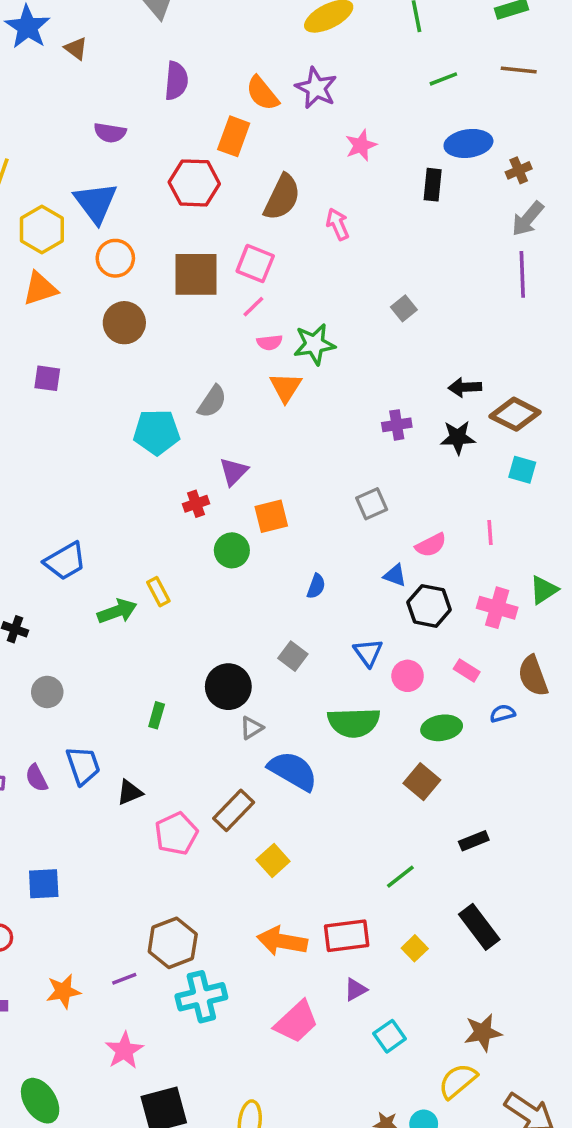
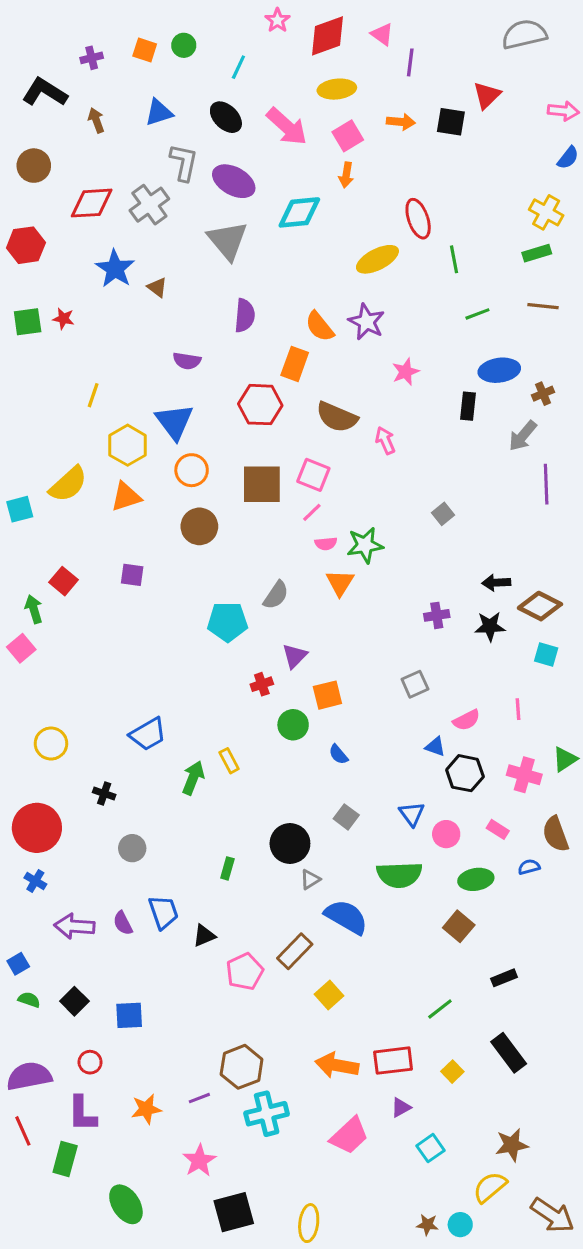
brown semicircle: (282, 197) -> (337, 417), turned 87
gray arrow: (528, 219) -> (523, 436), moved
blue semicircle: (316, 586) -> (338, 754), moved, turned 120
green arrow: (117, 611) -> (193, 778), turned -48

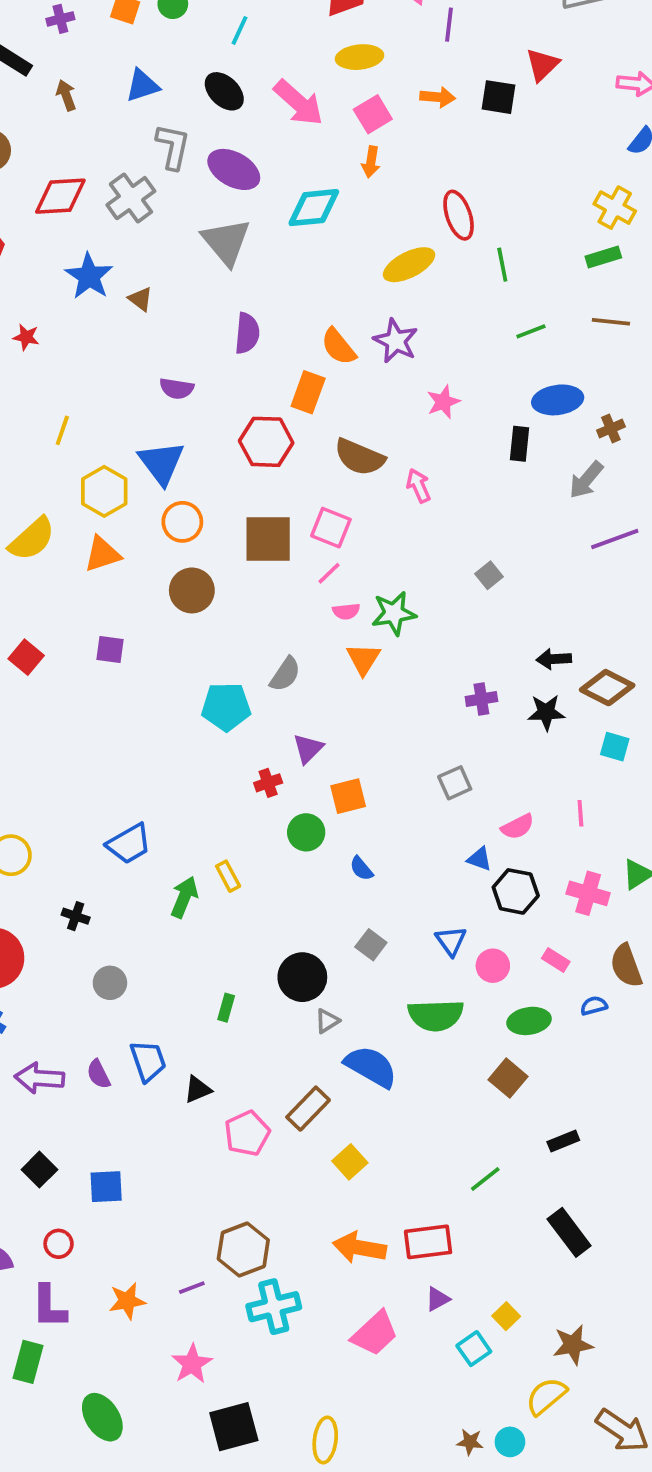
purple line: (546, 484) -> (615, 539), turned 72
yellow square: (452, 1072) -> (506, 1316), moved

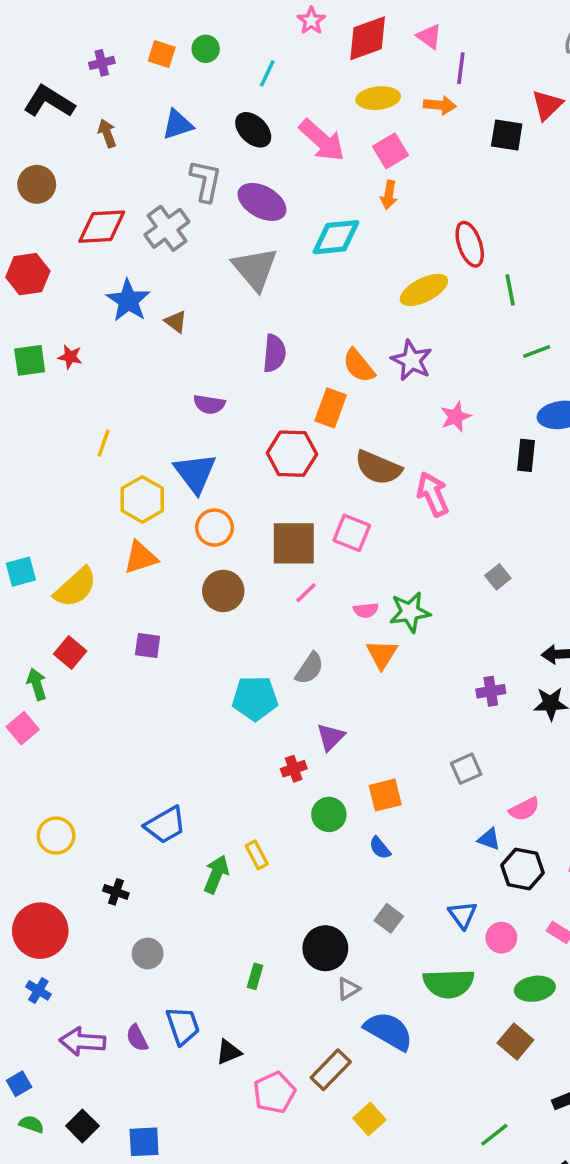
orange arrow: (438, 97) -> (440, 105), moved
pink arrow: (419, 486) -> (433, 494), size x1.4
yellow semicircle: (32, 539) -> (75, 587), moved
pink line: (329, 573) -> (306, 593), moved
orange square: (348, 796) -> (385, 795), moved

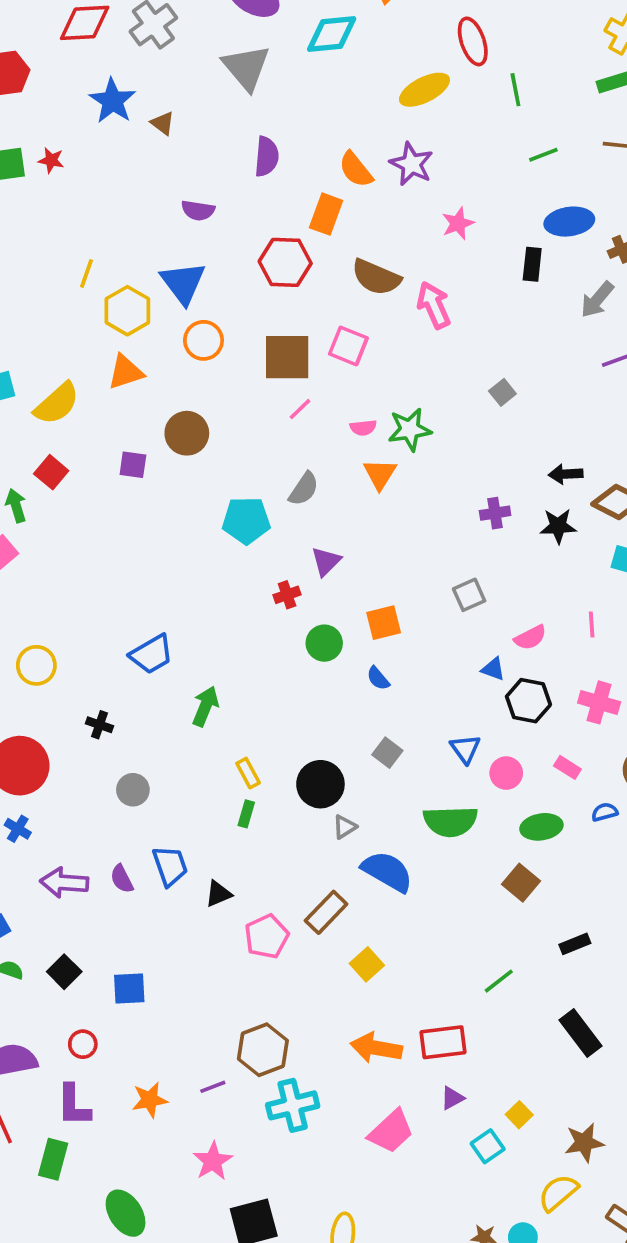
yellow line: (104, 443) -> (87, 274), moved
brown circle: (223, 591) -> (187, 433), moved
yellow rectangle: (257, 855) -> (248, 773), moved

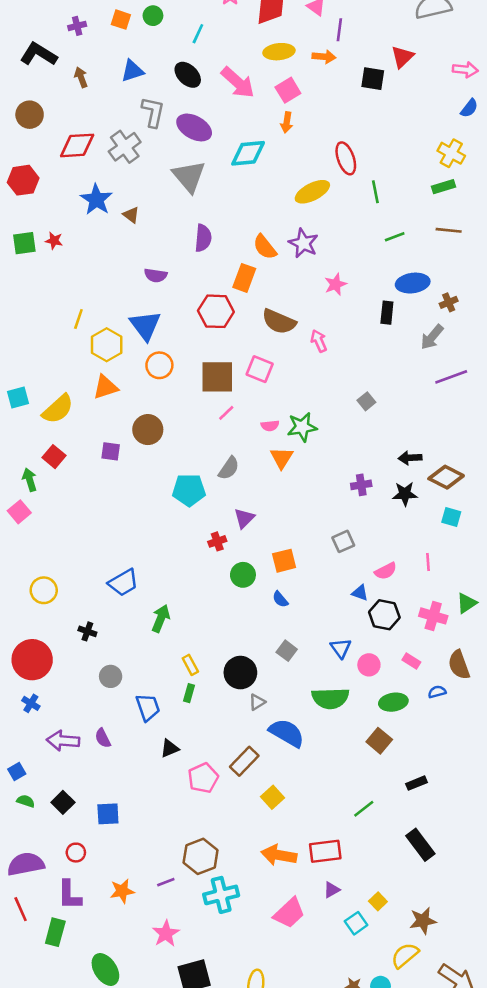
pink arrow: (434, 305) -> (319, 341), size x0.7
blue trapezoid: (170, 866) -> (148, 707), moved

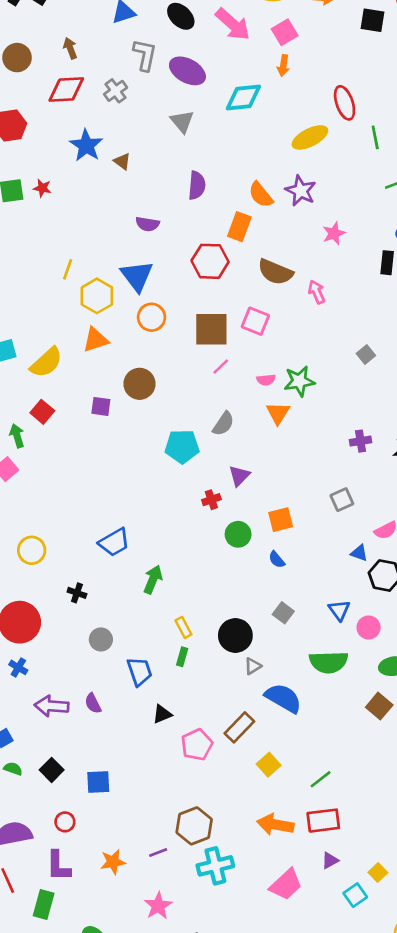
brown arrow: (81, 77) -> (70, 48), moved
gray cross: (125, 147) -> (116, 91), size x0.7
gray triangle: (189, 176) -> (182, 121), size x0.7
green line: (364, 809) -> (321, 779), moved

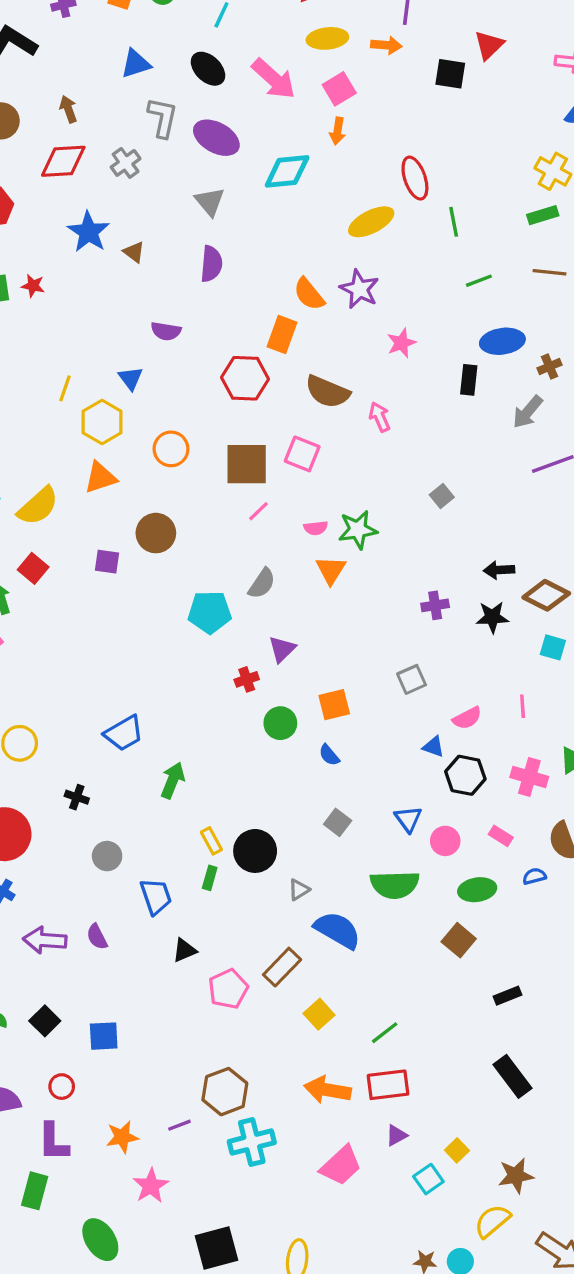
purple semicircle: (197, 185) -> (211, 264), moved
blue triangle: (137, 276) -> (131, 378), moved, size x0.6
black circle: (235, 635) -> (255, 851), moved
pink star: (158, 906) -> (151, 1186), moved

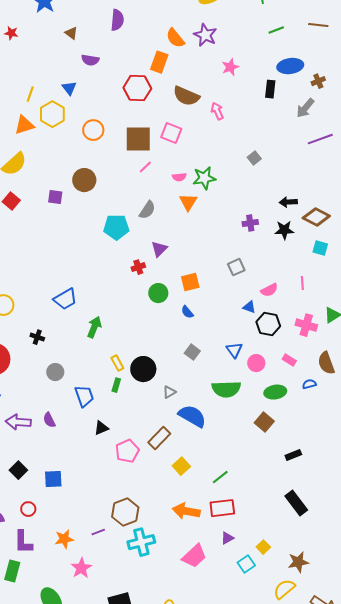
brown triangle: (134, 252) -> (71, 33), moved
orange triangle: (100, 478) -> (24, 125), moved

